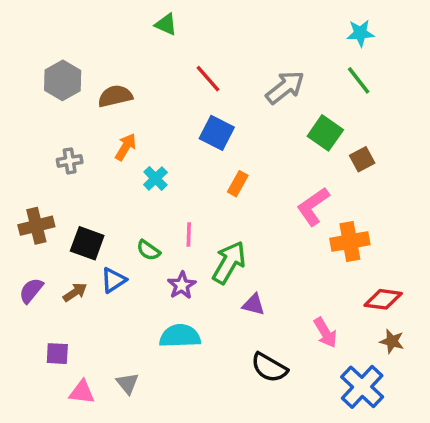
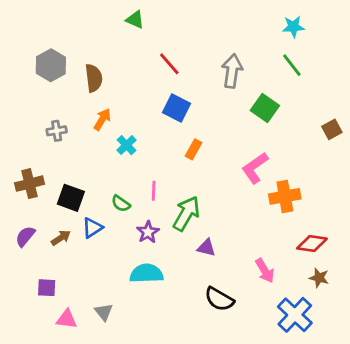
gray arrow: (285, 87) -> (232, 71), turned -44
brown semicircle: (115, 96) -> (94, 78), turned 96
brown square: (362, 159) -> (332, 129), moved

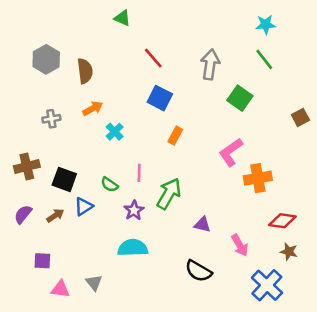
orange arrow: (102, 119) -> (93, 108), turned 30
purple triangle: (206, 248) -> (202, 225), moved

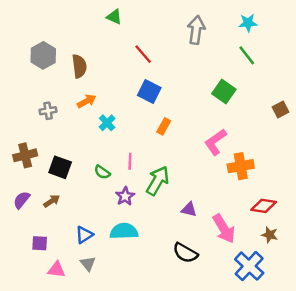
gray arrow: (210, 65) -> (196, 30), moved
blue triangle: (84, 207) -> (84, 235), moved
pink arrow: (240, 245) -> (224, 229), size x1.4

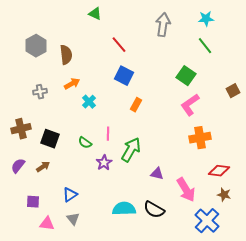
pink L-shape: (215, 142) -> (190, 105), moved
cyan semicircle: (124, 231) -> (124, 209), moved

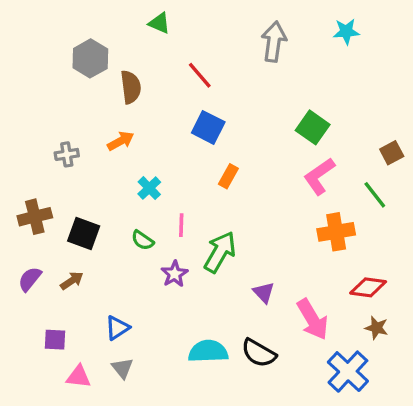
gray hexagon: (36, 46) -> (90, 58), moved
green line: (205, 46) -> (375, 195), moved
brown semicircle: (66, 55) -> (131, 87), moved
cyan cross: (89, 102) -> (149, 188), moved
purple triangle: (157, 174) -> (264, 292), turned 32

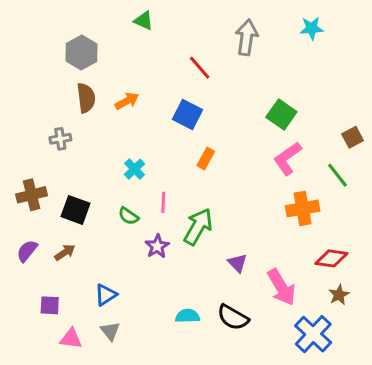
red line: (200, 75) -> (200, 68), moved
brown semicircle: (131, 87) -> (86, 98), moved
orange arrow: (121, 141) -> (127, 101), moved
brown star: (377, 328) -> (339, 295), turned 30
cyan semicircle: (208, 351) -> (188, 316), size x0.7

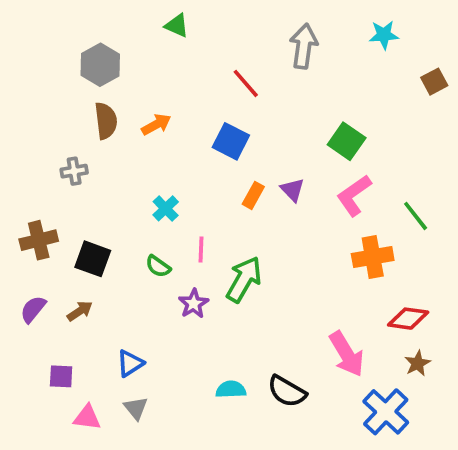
brown square: (353, 137) -> (434, 82), moved
purple triangle: (237, 263) -> (292, 190), moved

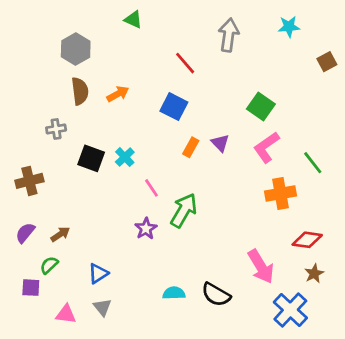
pink line: (201, 249) -> (151, 188), turned -36
black square: (93, 259) -> (91, 158), moved
green semicircle: (158, 266) -> (49, 265), moved, turned 102
purple square: (61, 376) -> (31, 288), moved

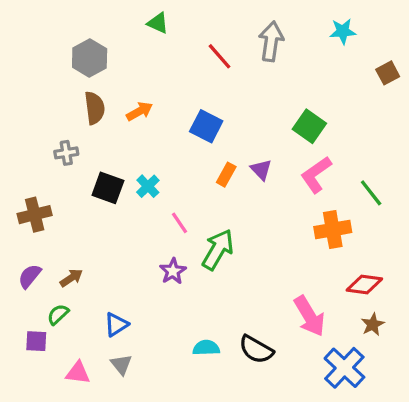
red line: (185, 63) -> (219, 56), moved

